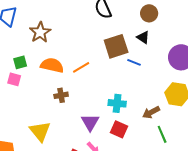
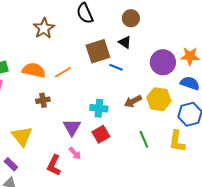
brown star: (40, 32) -> (44, 28), moved
brown arrow: (151, 112) -> (133, 101), moved
red square: (119, 129) -> (101, 134), turned 36

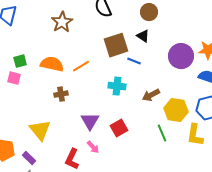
yellow hexagon: (159, 99) -> (176, 110), moved
cyan cross: (99, 108) -> (117, 86), moved

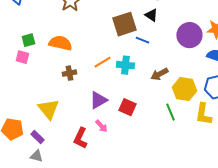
orange line: (81, 66) -> (102, 62), moved
purple triangle: (90, 121) -> (98, 100), turned 30
red square: (119, 128) -> (127, 107), turned -36

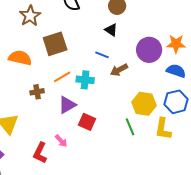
brown square: (124, 24) -> (55, 44), moved
brown cross: (69, 73) -> (37, 92), moved
brown arrow: (159, 74) -> (119, 70), moved
purple triangle: (98, 100) -> (67, 105), moved

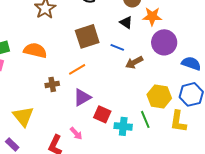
brown square: (55, 44) -> (87, 36), moved
orange star: (176, 44) -> (152, 16), moved
cyan cross: (85, 80) -> (123, 126), moved

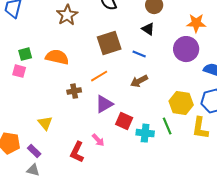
orange star: (152, 16) -> (196, 23), moved
brown arrow: (134, 62) -> (139, 81), moved
yellow triangle: (23, 116) -> (45, 123), size x0.7

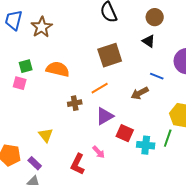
brown star: (67, 15) -> (42, 27), moved
blue line: (139, 54) -> (157, 76), moved
green line: (167, 126) -> (168, 138), turned 42

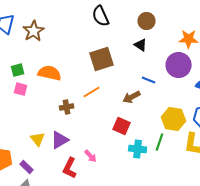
pink square: (20, 83) -> (21, 89), moved
purple triangle: (105, 116) -> (60, 140), moved
red square: (125, 133) -> (122, 126), moved

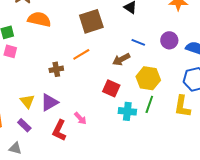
purple circle: (179, 65) -> (169, 40), moved, size x0.7
orange semicircle: (50, 73) -> (39, 19), moved
yellow hexagon: (174, 119) -> (148, 78), moved
purple rectangle: (27, 167) -> (24, 125), moved

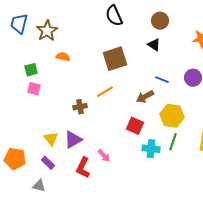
orange semicircle: (39, 19) -> (63, 57), size x0.6

